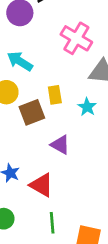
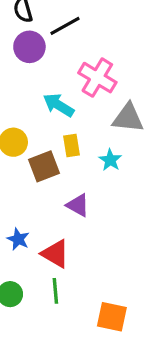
cyan arrow: (20, 61) -> (59, 105), moved
green line: (52, 223) -> (55, 291), moved

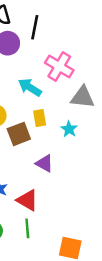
black line: (65, 26) -> (35, 27), turned -50

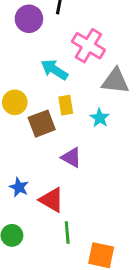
green line: (27, 228) -> (67, 233), moved

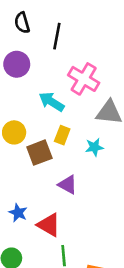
purple circle: (29, 19) -> (17, 64), moved
yellow rectangle: (66, 105) -> (62, 135), turned 30
cyan star: (100, 118) -> (94, 147), turned 30

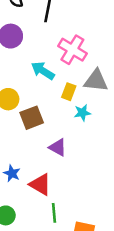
yellow rectangle: (62, 135) -> (69, 92), moved

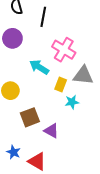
brown square: (32, 118) -> (30, 117), moved

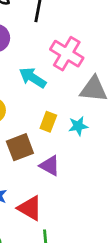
yellow rectangle: (61, 84) -> (48, 122), moved

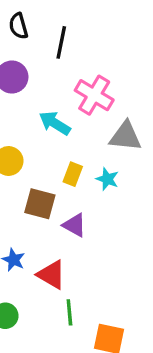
cyan star: (78, 126) -> (107, 179), turned 30
brown square: (20, 147) -> (40, 204), turned 36

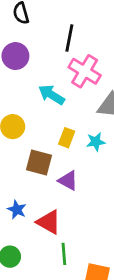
black line: (61, 42) -> (69, 38), moved
cyan star: (107, 179) -> (96, 142), turned -30

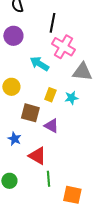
blue star: (17, 210) -> (14, 139), moved

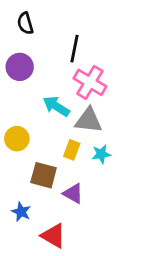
gray triangle: (82, 72) -> (89, 120), moved

